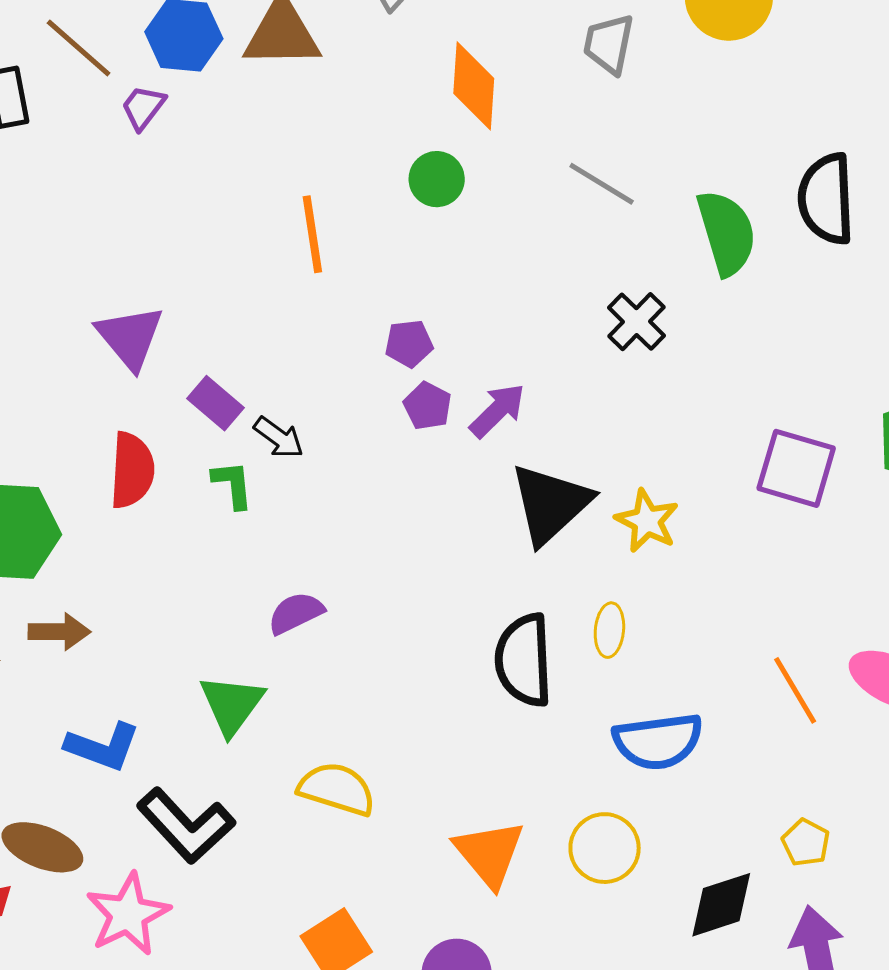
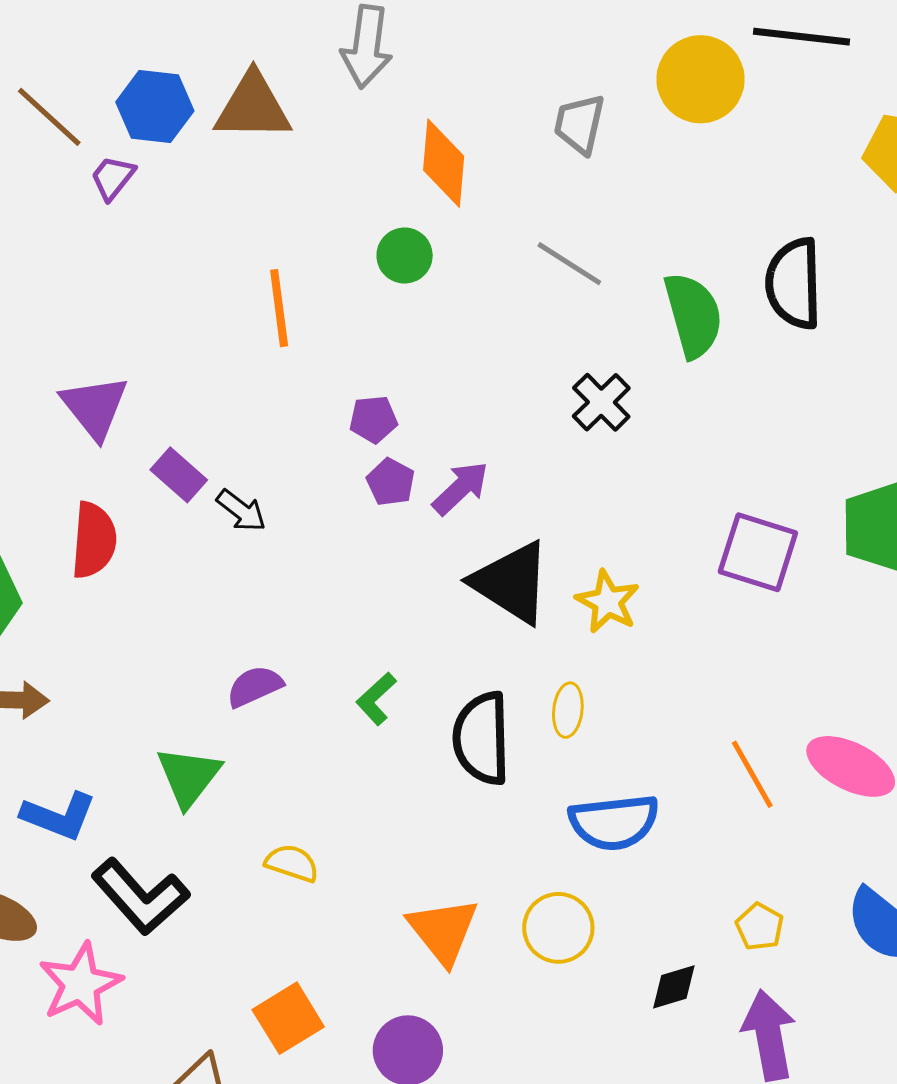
green L-shape: (233, 485) -> (376, 699), moved, turned -128
black triangle: (550, 504) -> (511, 582), turned -46
yellow semicircle: (337, 789) -> (292, 863), size x0.7
black diamond: (721, 905) -> (674, 987), size x0.7

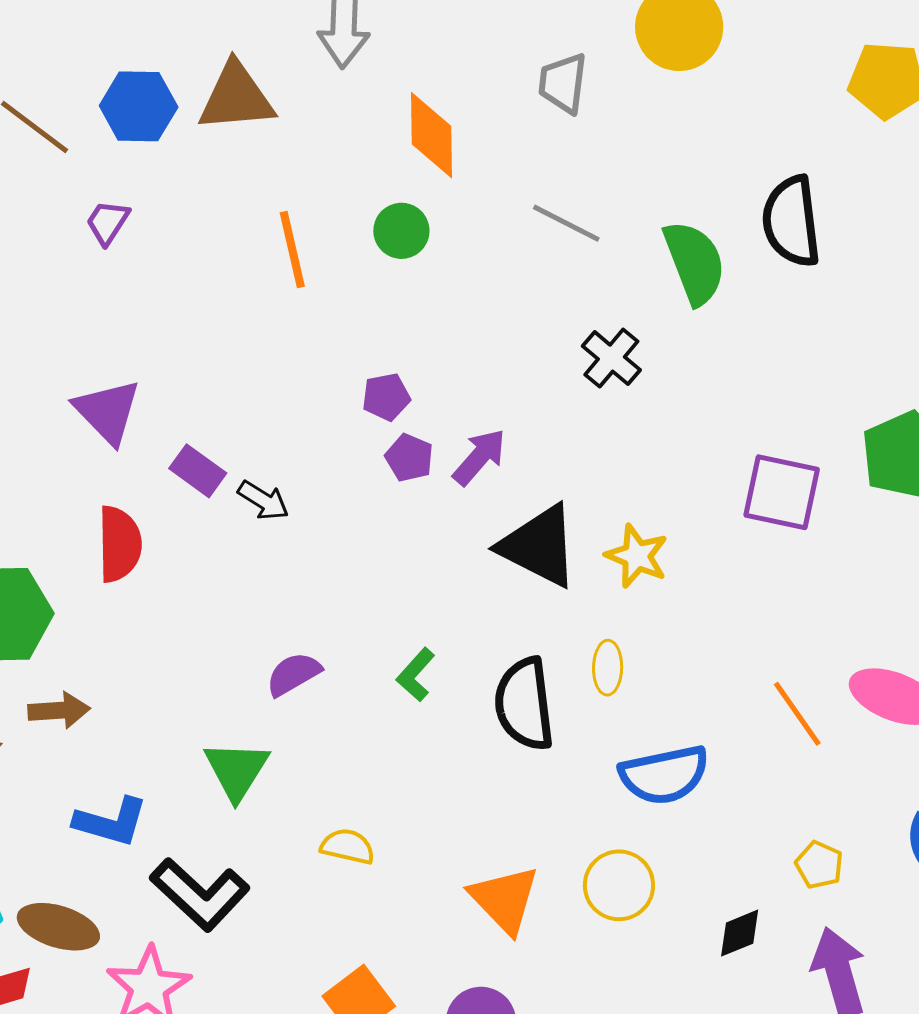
purple trapezoid: (113, 178) -> (108, 222), moved
orange line: (279, 308) -> (292, 250), moved

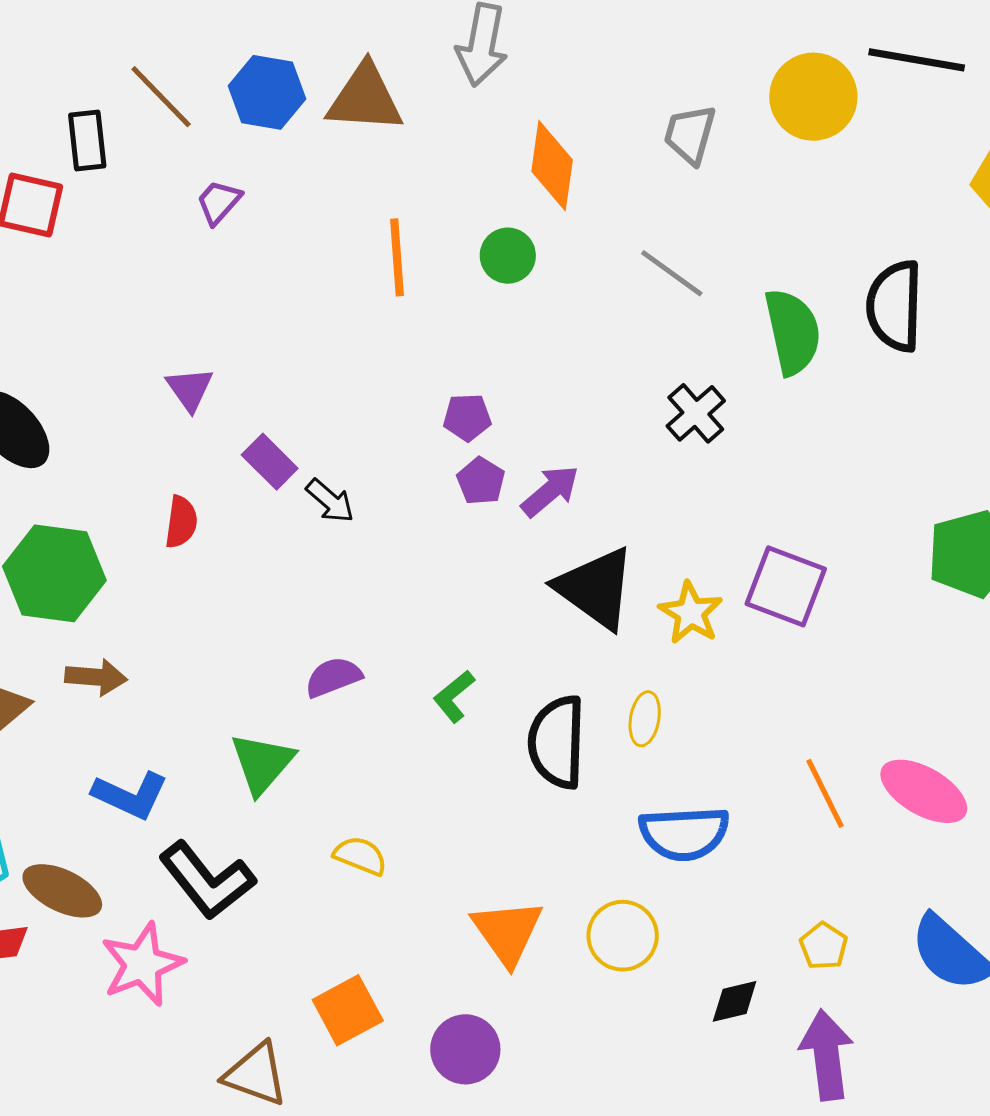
purple triangle: (107, 411) -> (190, 389), size x0.7
purple square: (782, 492) -> (786, 586), moved
red semicircle: (119, 544) -> (181, 522), size x0.7

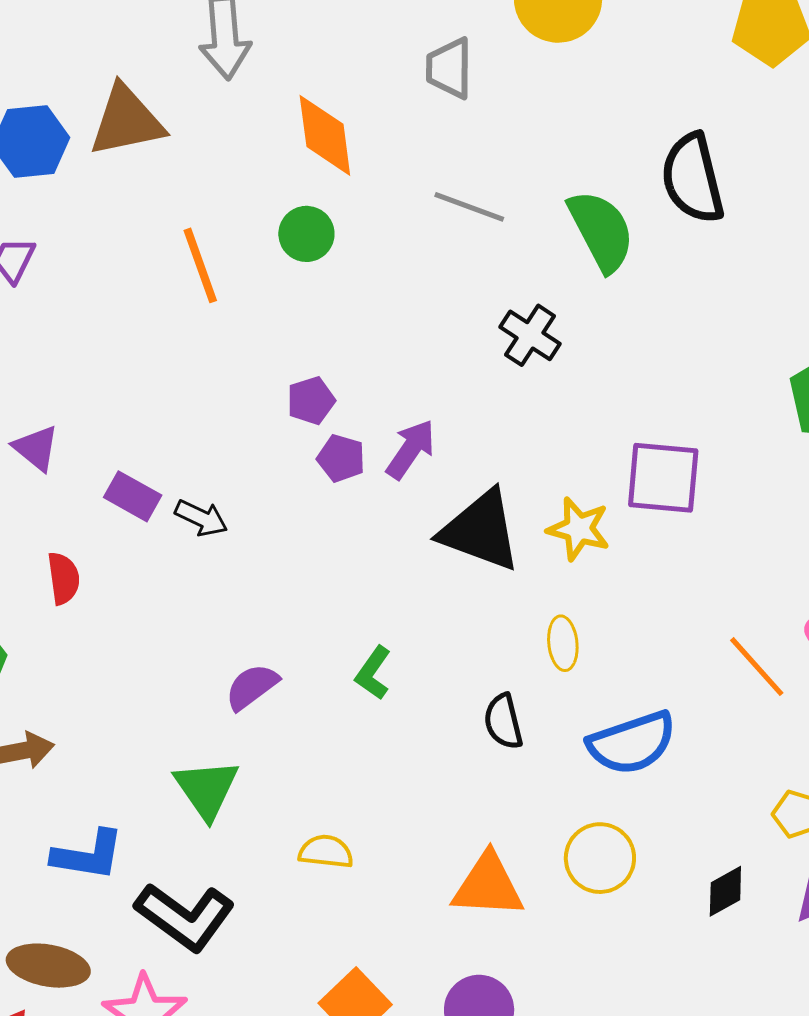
black semicircle: (557, 742) -> (503, 722), moved, size x0.6
orange triangle: (507, 932) -> (488, 886), turned -36

